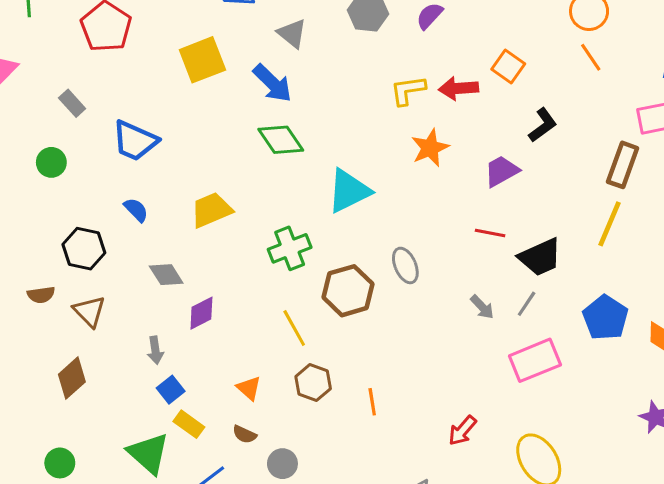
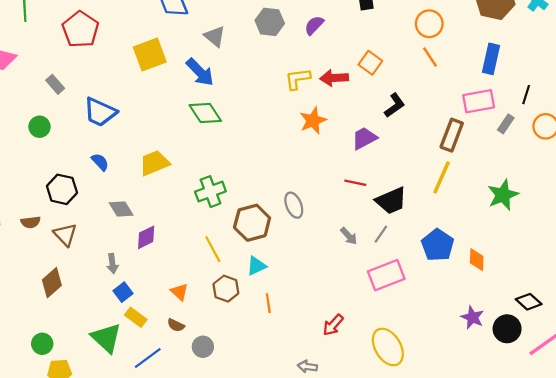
cyan triangle: (349, 191) -> (256, 266), moved, size x0.6

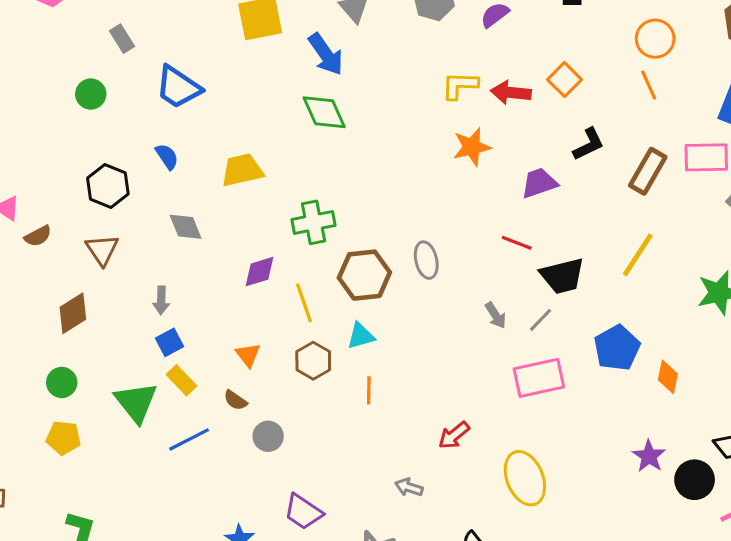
brown rectangle: (452, 135) -> (648, 171), moved
brown semicircle: (31, 222) -> (38, 236), moved, turned -30
purple diamond: (146, 237) -> (260, 272), moved
green circle: (42, 344) -> (62, 382), moved

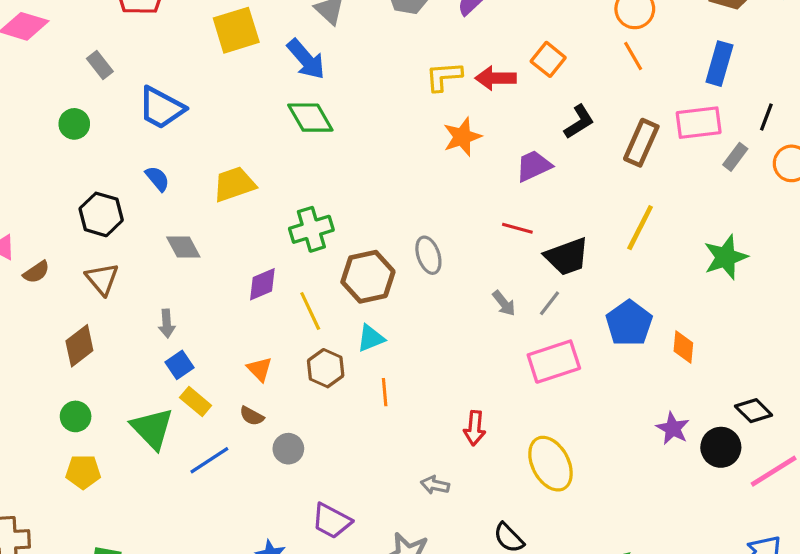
red arrow: (454, 435) -> (475, 428), turned -40

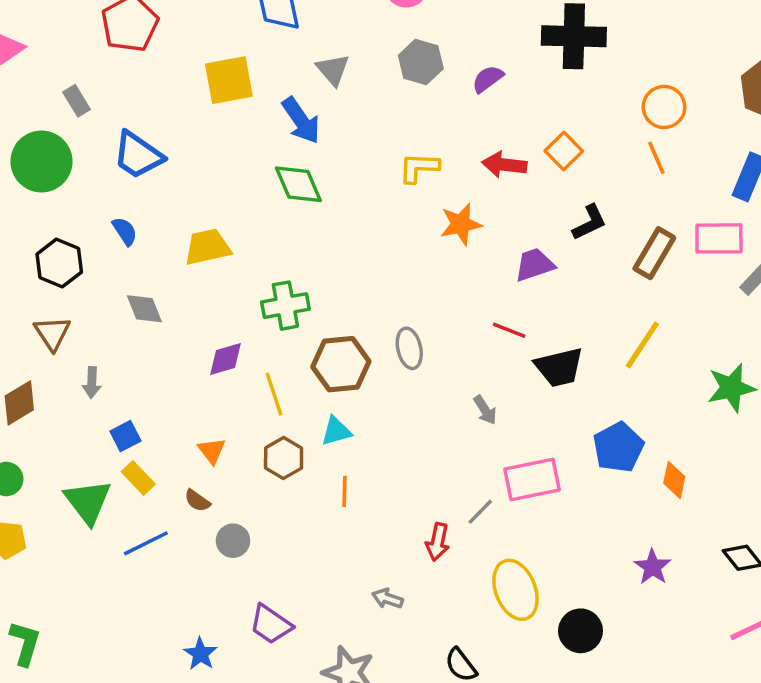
yellow L-shape: (444, 76) -> (419, 168), moved
green circle: (74, 124) -> (41, 161), size x1.8
gray line: (550, 303) -> (480, 512), moved
gray arrow: (167, 324) -> (92, 382), moved
black circle: (721, 447) -> (581, 631), moved

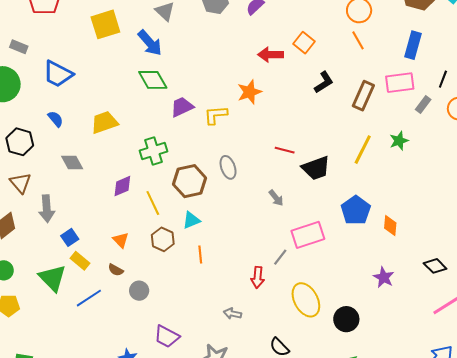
gray rectangle: (77, 101) -> (19, 47), turned -30
yellow L-shape: (419, 168) -> (216, 115), moved
purple trapezoid: (535, 265) -> (182, 107), moved
gray arrow: (92, 382) -> (47, 209), size x1.5
green star: (731, 388) -> (399, 141), moved, size x0.7

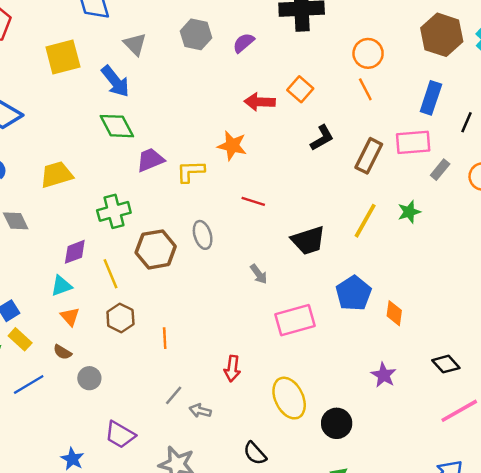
black line: (443, 79) -> (466, 122), moved
orange star: (249, 92) -> (232, 146), turned 30
red line: (285, 150) -> (253, 201), moved
cyan triangle: (191, 220) -> (61, 286), moved
gray line: (280, 257) -> (174, 395), moved

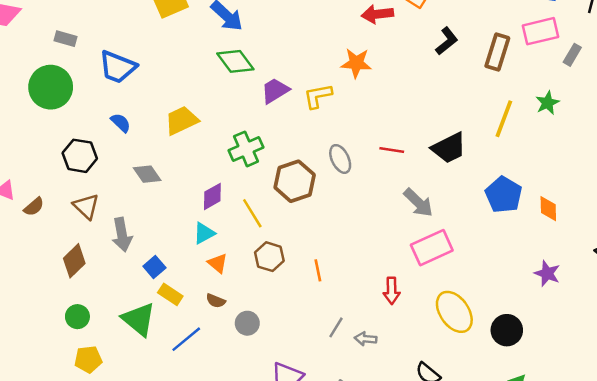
red line: (253, 201) -> (392, 150), moved
gray arrow: (259, 274) -> (418, 203), moved, size x1.5
pink rectangle: (295, 320) -> (432, 248), moved

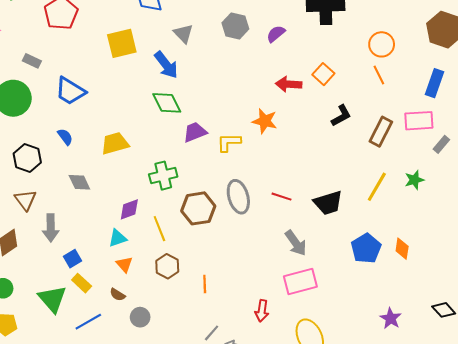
gray ellipse: (340, 159) -> (238, 197), size x1.4
orange diamond: (548, 209) -> (402, 249), moved

